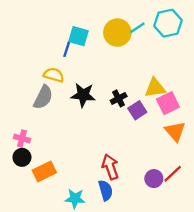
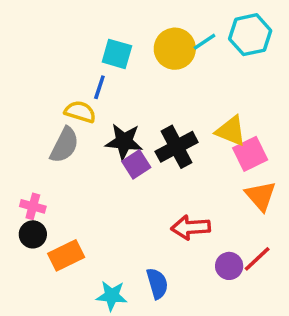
blue line: (67, 49) -> (99, 87), moved
yellow triangle: (155, 88) -> (231, 131), turned 30
black cross: (119, 98) -> (177, 147), size x1.6
purple square: (137, 110) -> (136, 164), moved
red arrow: (110, 167) -> (191, 227), moved, turned -75

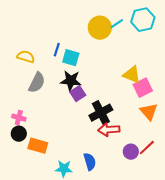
cyan square: (117, 54) -> (71, 58), moved
yellow semicircle: (80, 112) -> (26, 57), moved
black cross: (177, 147) -> (101, 113), moved
orange rectangle: (66, 255) -> (38, 146), turned 42

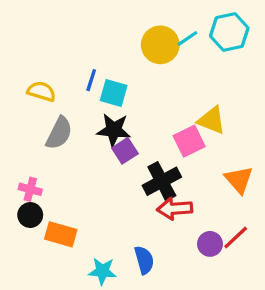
pink square: (143, 88) -> (189, 141), moved

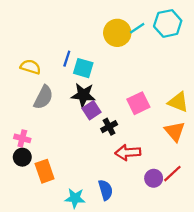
yellow triangle: (212, 120) -> (178, 102), moved
black cross: (162, 181) -> (109, 127), moved, size x0.6
orange rectangle: (61, 234) -> (45, 171), turned 55

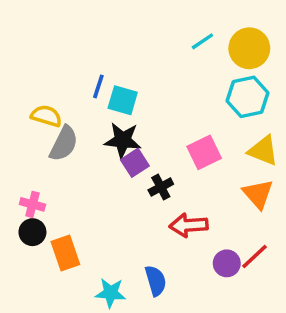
cyan hexagon: (168, 23) -> (248, 97), moved
yellow circle: (117, 33) -> (249, 48), moved
yellow semicircle: (30, 67) -> (46, 116), moved

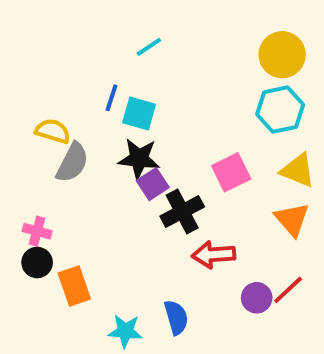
cyan line: (202, 41) -> (149, 47), moved
black cross: (161, 187) -> (182, 212), size x1.5

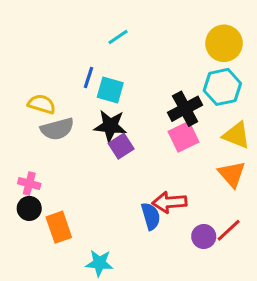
gray semicircle: (72, 163) -> (57, 129), turned 48
black cross: (182, 212) -> (185, 109), moved
blue semicircle: (176, 317) -> (151, 216), moved

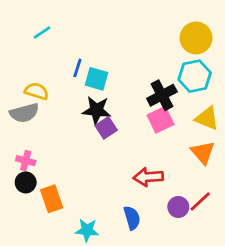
cyan line: (118, 37) -> (42, 33), moved
gray semicircle: (57, 129) -> (24, 113), moved
blue semicircle: (151, 216) -> (132, 218), moved

